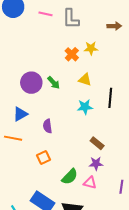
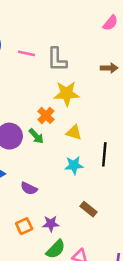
yellow star: (91, 48) -> (67, 94), moved, size x1.5
orange cross: (72, 54) -> (46, 115), moved
purple semicircle: (48, 126) -> (29, 188), turned -56
purple star: (96, 164) -> (51, 224), moved

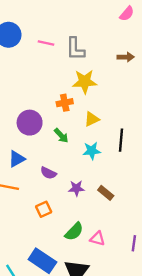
orange cross: (46, 115) -> (65, 103), turned 35
yellow triangle: (74, 132) -> (92, 119), turned -42
green arrow: (36, 136) -> (61, 135), moved
purple star: (51, 224) -> (76, 188), moved

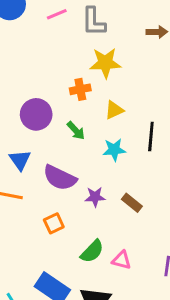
pink line: (46, 43) -> (57, 14), turned -35
blue triangle: (17, 159) -> (20, 160), turned -36
purple semicircle: (48, 173) -> (60, 178), size x1.6

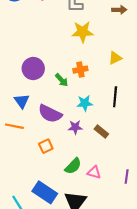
orange cross: (80, 89) -> (80, 70), moved
yellow triangle: (114, 110) -> (115, 58), moved
black line: (151, 136) -> (115, 97), moved
cyan star: (114, 150) -> (85, 103), moved

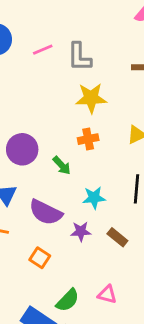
orange cross: (80, 70) -> (88, 139), moved
orange square: (46, 146) -> (40, 258), turned -32
green semicircle: (73, 166) -> (68, 300), moved

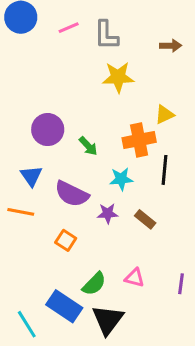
orange cross: (88, 139) -> (139, 140), moved, size x1.5

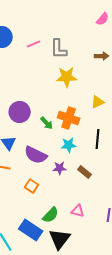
orange cross: (139, 140) -> (69, 118), moved, turned 30

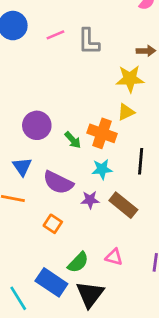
yellow star: (67, 77) -> (130, 79), moved
yellow triangle: (98, 102) -> (126, 112), moved
brown rectangle: (85, 172) -> (123, 205), size x1.5

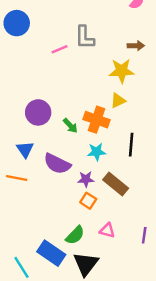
pink line: (55, 35) -> (60, 49), moved
orange square: (53, 224) -> (88, 201), moved

